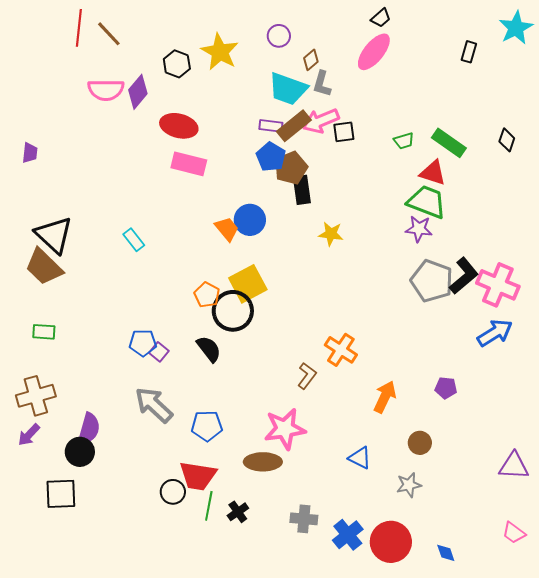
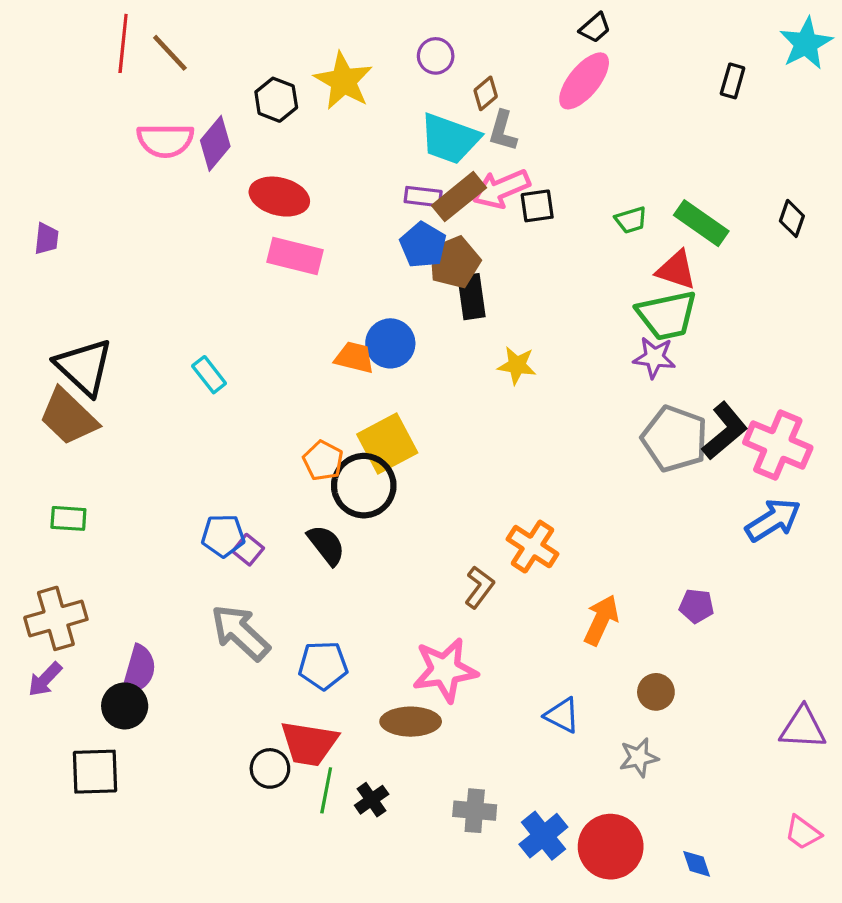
green trapezoid: (427, 202) -> (667, 315), turned 147
orange trapezoid: (227, 229) -> (354, 357), turned -36

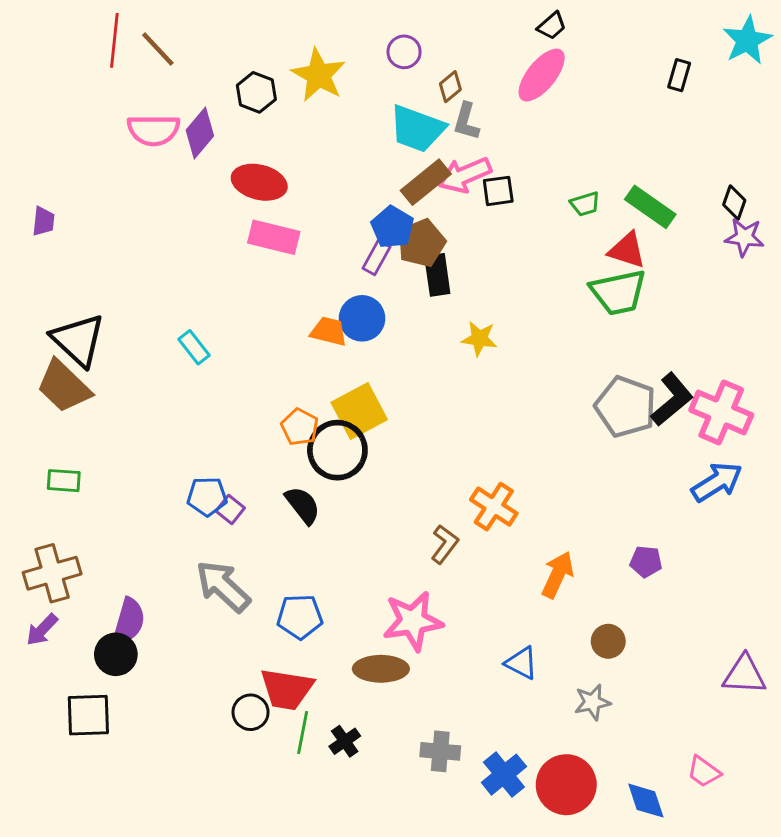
purple rectangle: (423, 197) -> (377, 258), moved, turned -68
purple star: (654, 357) -> (744, 237), moved
pink trapezoid: (803, 833) -> (704, 772), moved
blue diamond: (697, 864) -> (646, 801), size x1.4

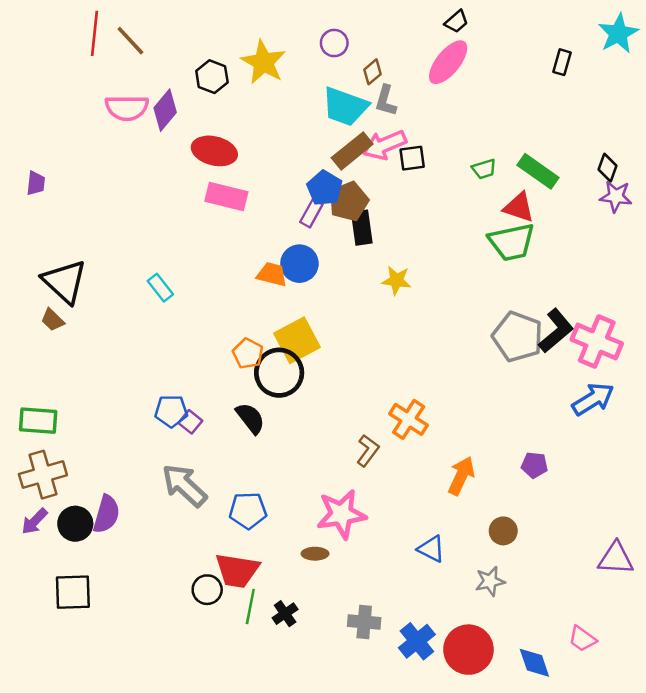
brown trapezoid: (64, 386) -> (53, 320), size x0.5
green rectangle: (64, 481) -> (38, 421), moved, size x1.4
black circle: (116, 654) -> (75, 524), moved
brown ellipse: (381, 669) -> (315, 554), size x0.6

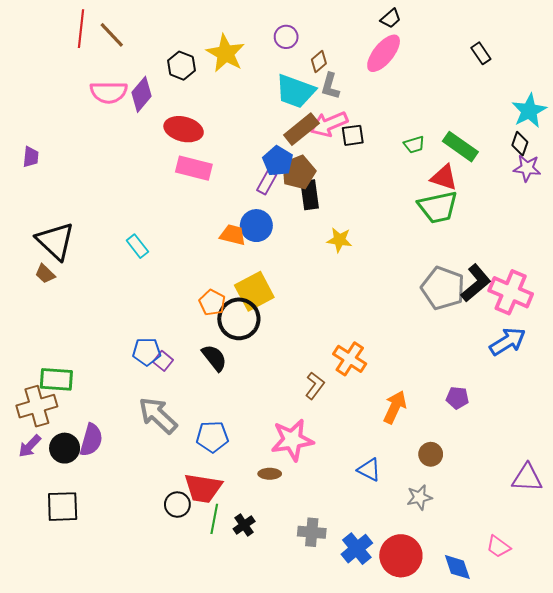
cyan star: (618, 33) -> (529, 111), moved
black rectangle: (562, 62) -> (481, 53), turned -50
green rectangle: (38, 421) -> (56, 379), moved

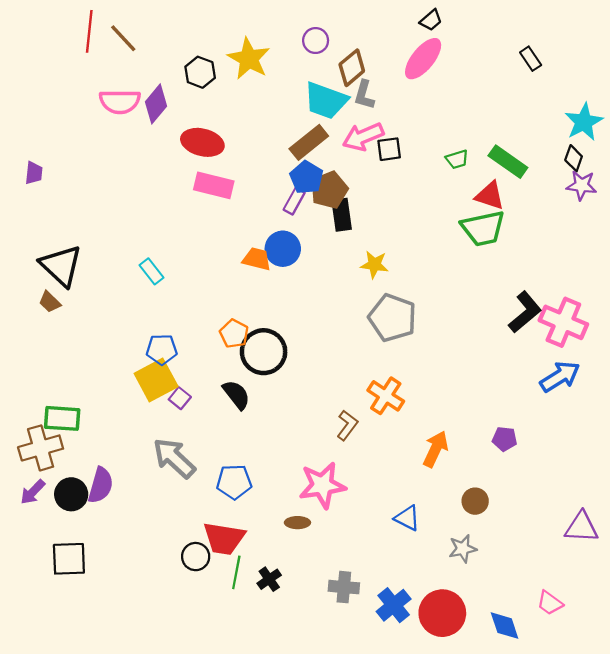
brown diamond: (319, 61) -> (352, 68), size x1.5
brown rectangle: (301, 129) -> (309, 142), moved
gray pentagon: (443, 288) -> (393, 318), moved
yellow square: (254, 291) -> (156, 380), moved
blue pentagon: (147, 352) -> (162, 349), moved

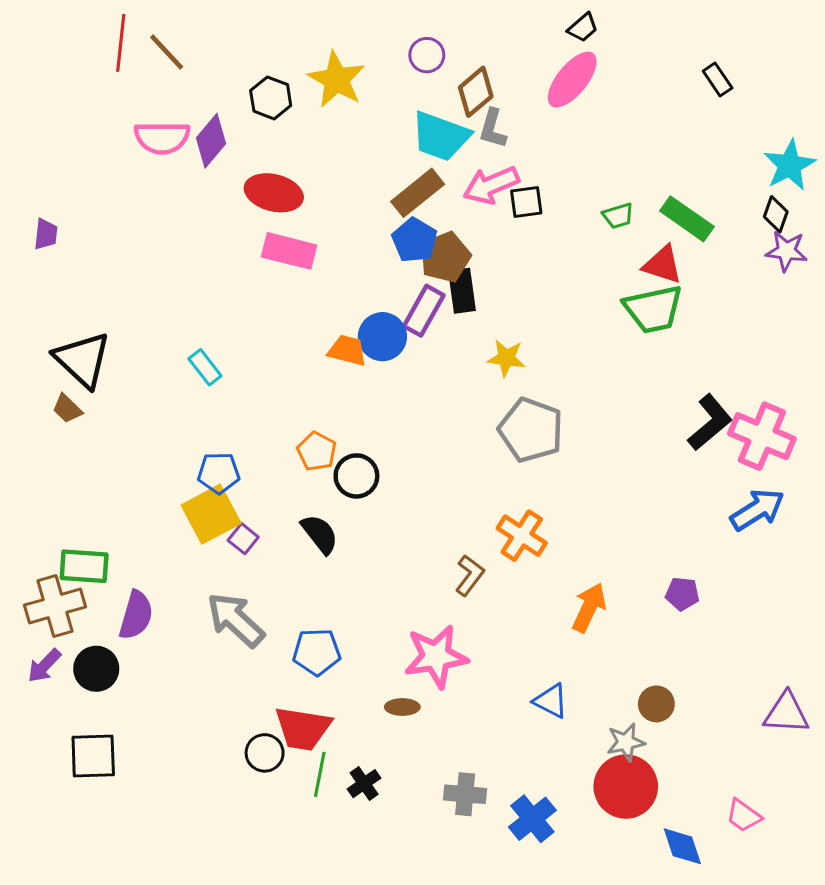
purple rectangle: (294, 201) -> (424, 311), moved, size x1.4
black circle: (264, 352) -> (356, 476), size x0.7
purple semicircle: (101, 485) -> (136, 615), moved
brown circle: (475, 501) -> (656, 704), moved
red circle: (442, 613) -> (626, 787), moved

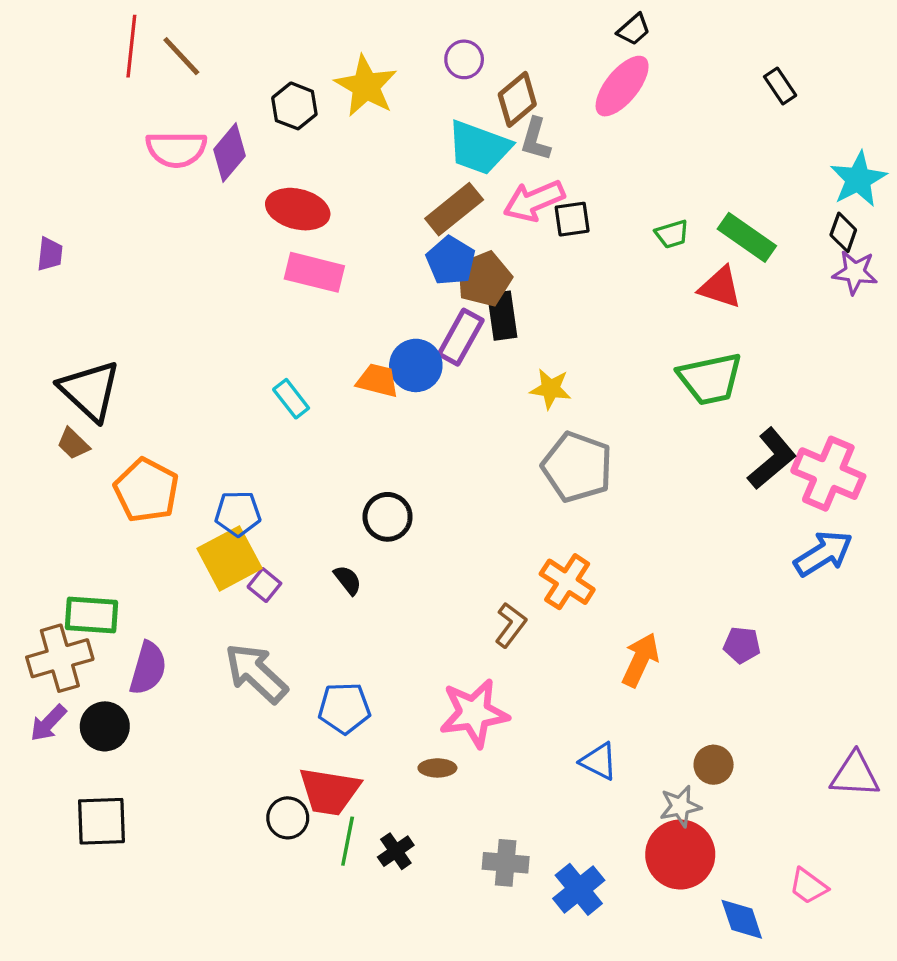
green trapezoid: (653, 309) -> (710, 379), moved
cyan rectangle: (205, 367) -> (291, 399), moved
orange pentagon: (317, 451) -> (146, 490), moved, size x1.5
black semicircle: (320, 534) -> (348, 580), size x0.7

